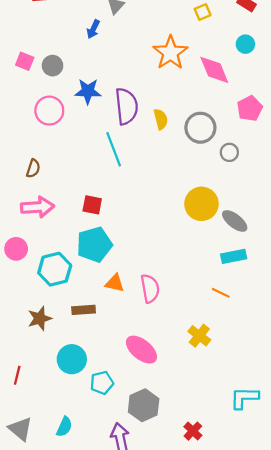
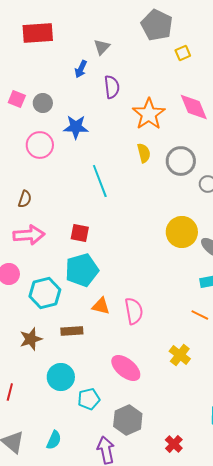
orange star: (170, 53) -> (149, 114), moved
purple semicircle: (126, 106) -> (112, 87), moved, size x0.7

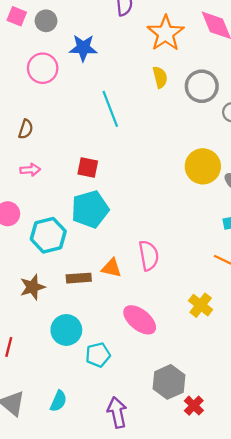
pink arrow: (29, 235) -> (30, 170), size x0.6
orange triangle: (101, 306) -> (111, 268), moved
gray hexagon: (128, 420) -> (169, 382), moved

